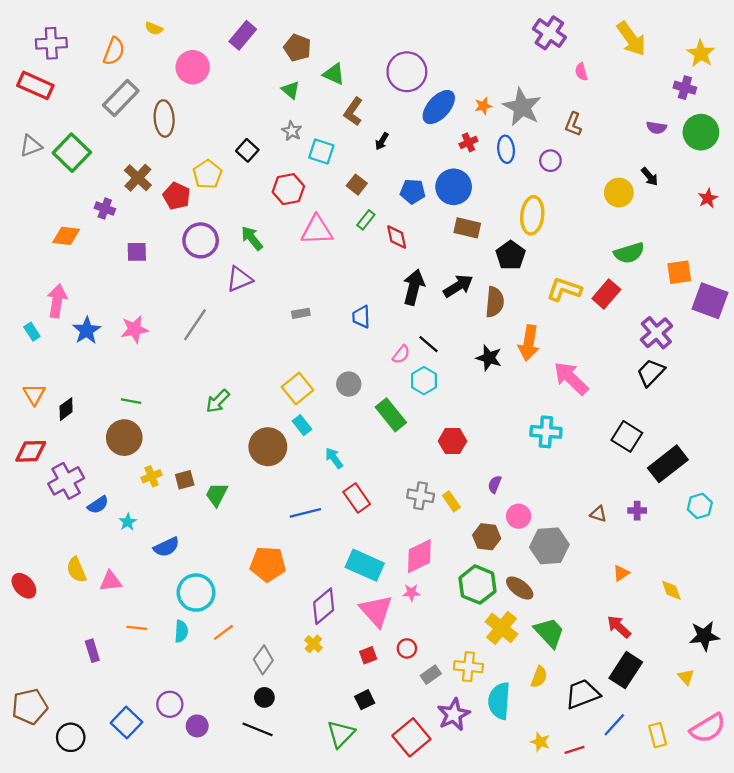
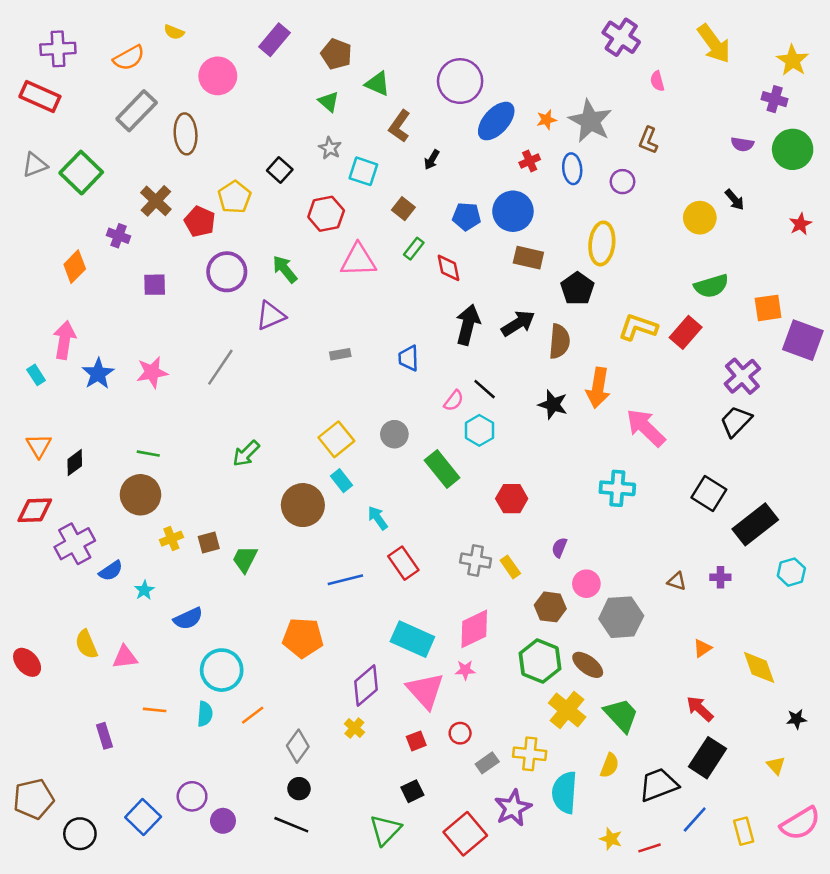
orange semicircle: (114, 51) -> (129, 58), turned 40
orange diamond: (66, 236) -> (75, 267), turned -52
yellow diamond: (671, 590) -> (759, 667), size x1.4
black star: (704, 636) -> (796, 719), size x0.6

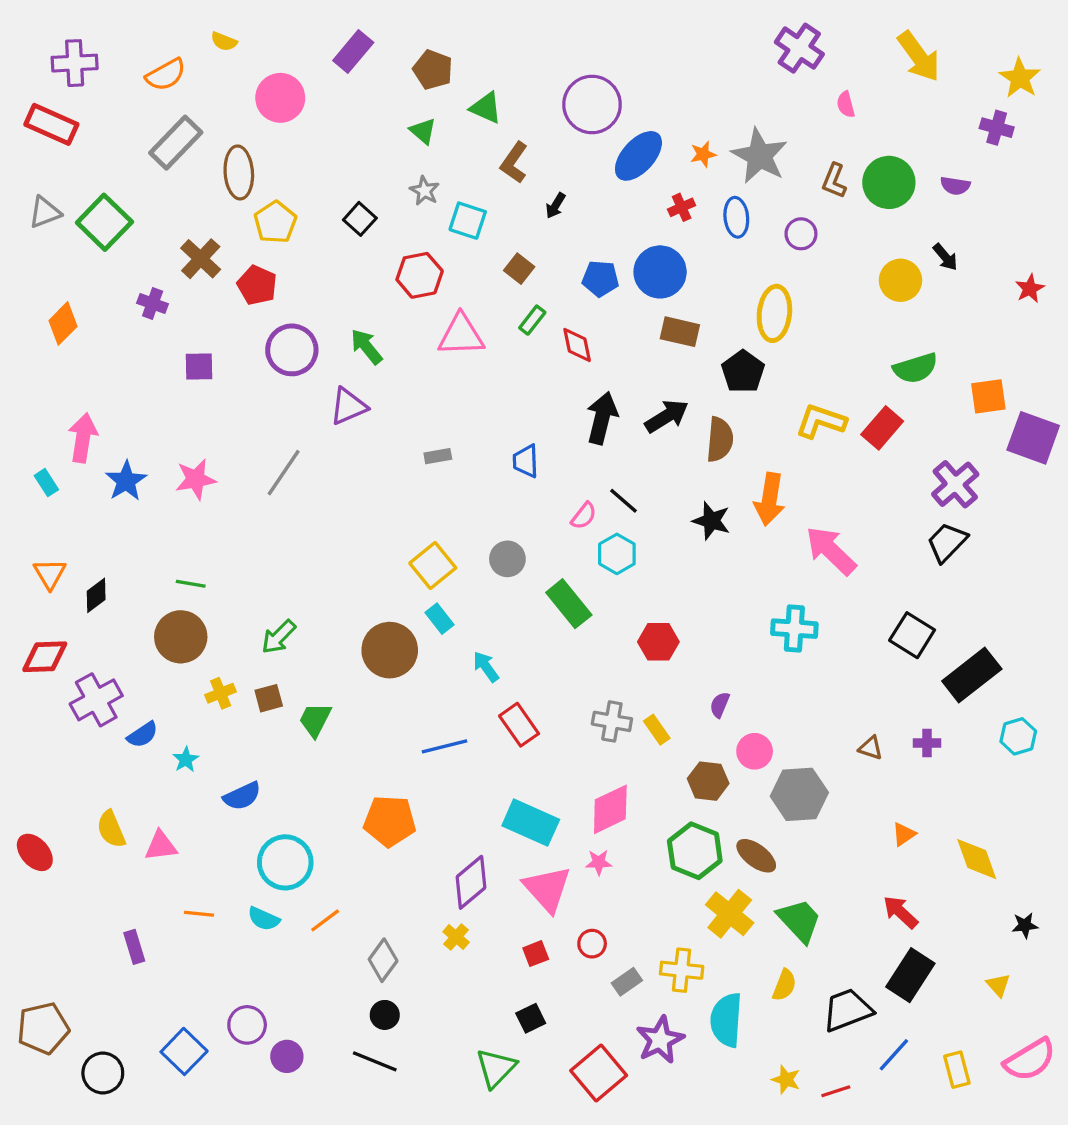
green circle: (793, 149) -> (889, 182), moved
yellow pentagon: (235, 197) -> (275, 222), moved
orange diamond: (75, 267) -> (63, 323), moved
green arrow: (246, 454) -> (279, 637), moved
cyan semicircle: (205, 714) -> (264, 919), turned 110

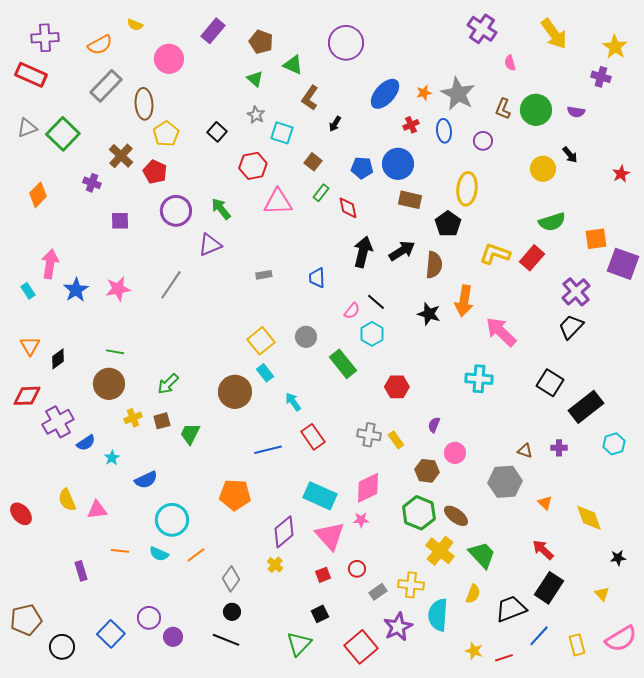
purple circle: (592, 104) -> (346, 43), moved
gray hexagon: (799, 794) -> (505, 482), moved
orange triangle: (904, 834) -> (545, 503), turned -42

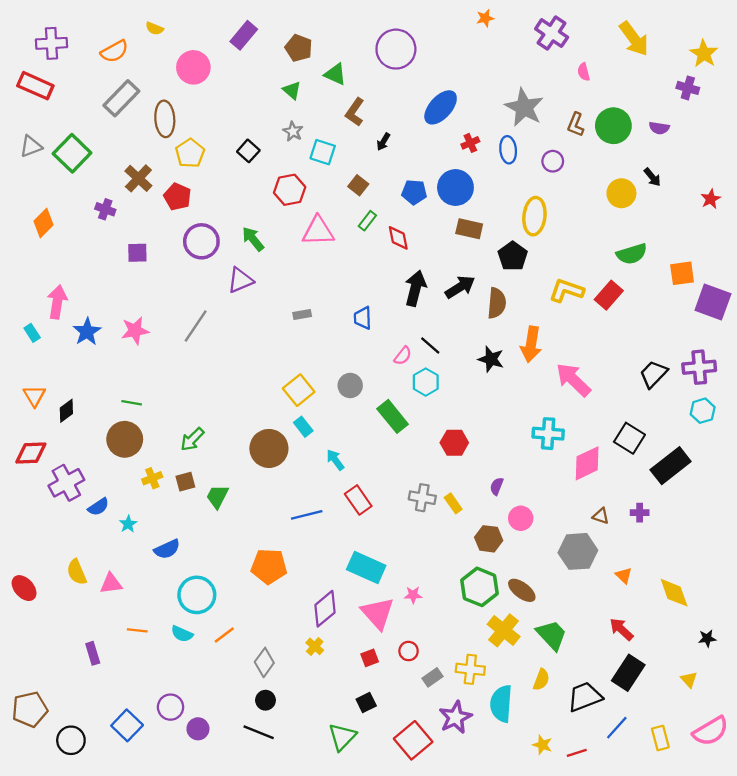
orange star: (424, 93) -> (485, 18), moved
purple cross: (576, 292) -> (699, 367), moved, turned 36
cyan hexagon: (614, 444) -> (703, 411), moved
pink diamond: (368, 488) -> (587, 463), moved

